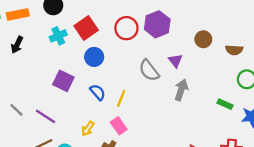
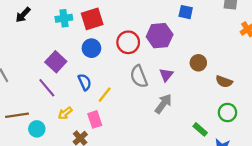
red circle: (126, 28) -> (128, 42), moved
purple line: (45, 116) -> (47, 88), moved

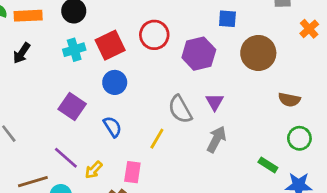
red circle: (128, 42) -> (154, 35), moved
brown circle: (198, 63) -> (258, 53), moved, size x1.6
purple line: (47, 88) -> (66, 158), moved
yellow line: (105, 95) -> (157, 139), moved
pink rectangle: (95, 119) -> (132, 172), turned 35

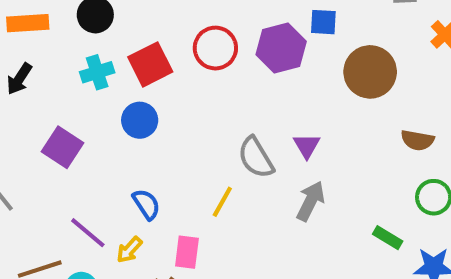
purple hexagon: (199, 54) -> (281, 48), moved
blue circle: (115, 82) -> (140, 120), moved
purple square: (72, 106) -> (62, 147), moved
blue semicircle: (112, 127) -> (146, 204), moved

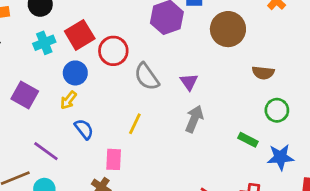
red circle: (215, 48) -> (113, 51), moved
gray semicircle: (256, 158) -> (147, 77), moved
yellow arrow: (129, 250) -> (68, 100), moved

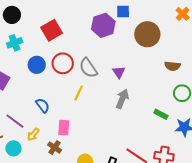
red square: (80, 35) -> (52, 30), moved
red circle: (113, 51) -> (63, 63), moved
yellow arrow: (68, 100) -> (33, 134), moved
yellow line: (135, 124) -> (79, 93), moved

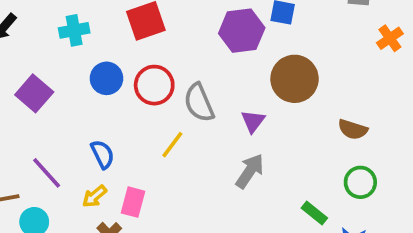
brown circle: (147, 34) -> (295, 79), moved
yellow arrow: (33, 134) -> (95, 196), moved

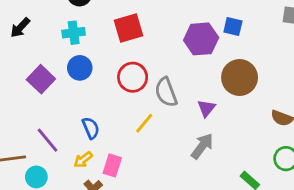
blue circle: (106, 78) -> (80, 68), moved

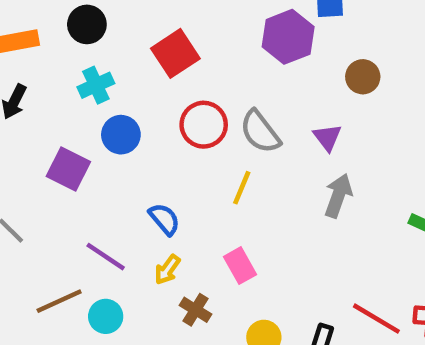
brown circle: (240, 77) -> (363, 77), size x0.6
pink rectangle: (112, 165) -> (240, 266), moved, turned -30

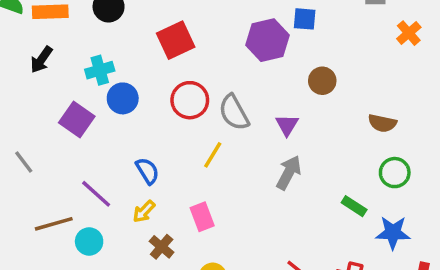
cyan cross: (96, 85) -> (100, 70), moved

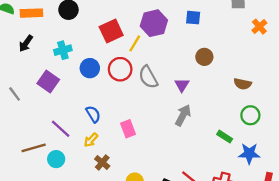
purple hexagon: (267, 40) -> (154, 23), moved
blue circle: (123, 98) -> (90, 68), moved
yellow line: (213, 155) -> (135, 43), moved
gray line: (24, 162) -> (15, 94), moved
pink rectangle: (202, 217) -> (128, 129), moved

